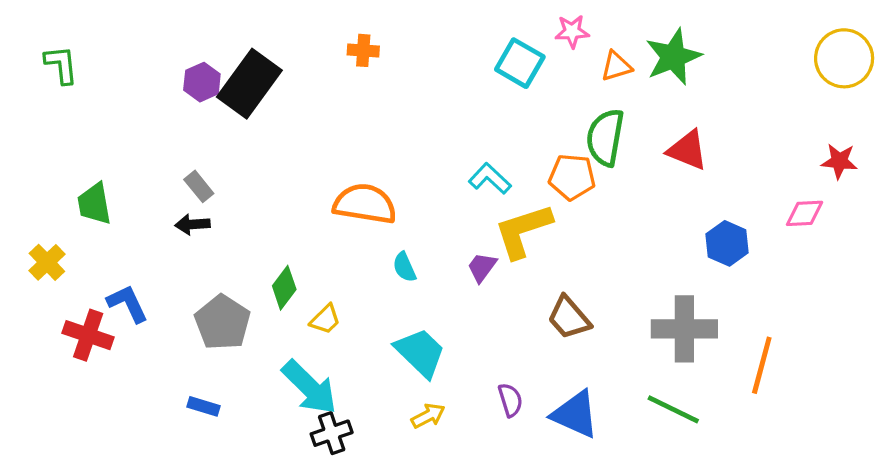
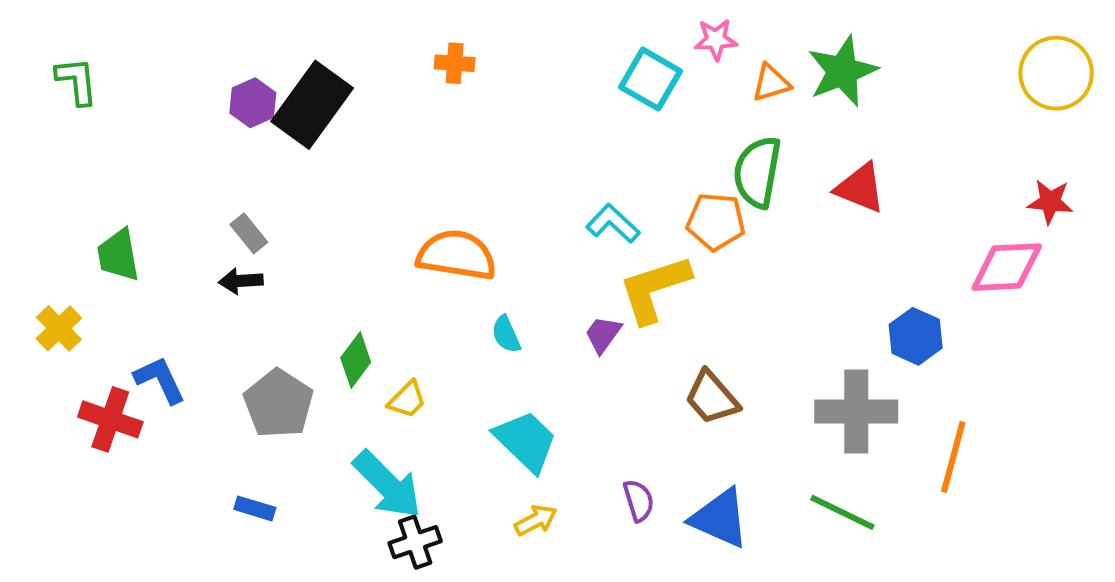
pink diamond: (805, 213) -> (1007, 267), size x1.5
blue hexagon: (727, 243) -> (916, 336), moved

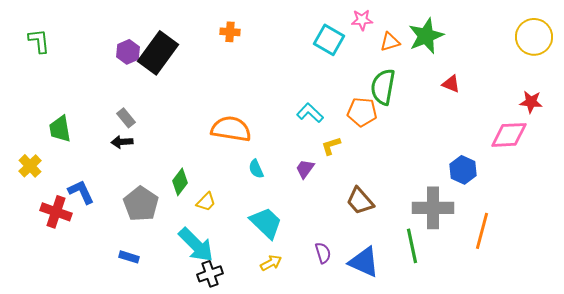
red triangle: (860, 188) -> (451, 84), moved, size x0.7
yellow L-shape: (654, 289) -> (331, 146), size x0.5
green line: (842, 512) -> (412, 246), moved, turned 52

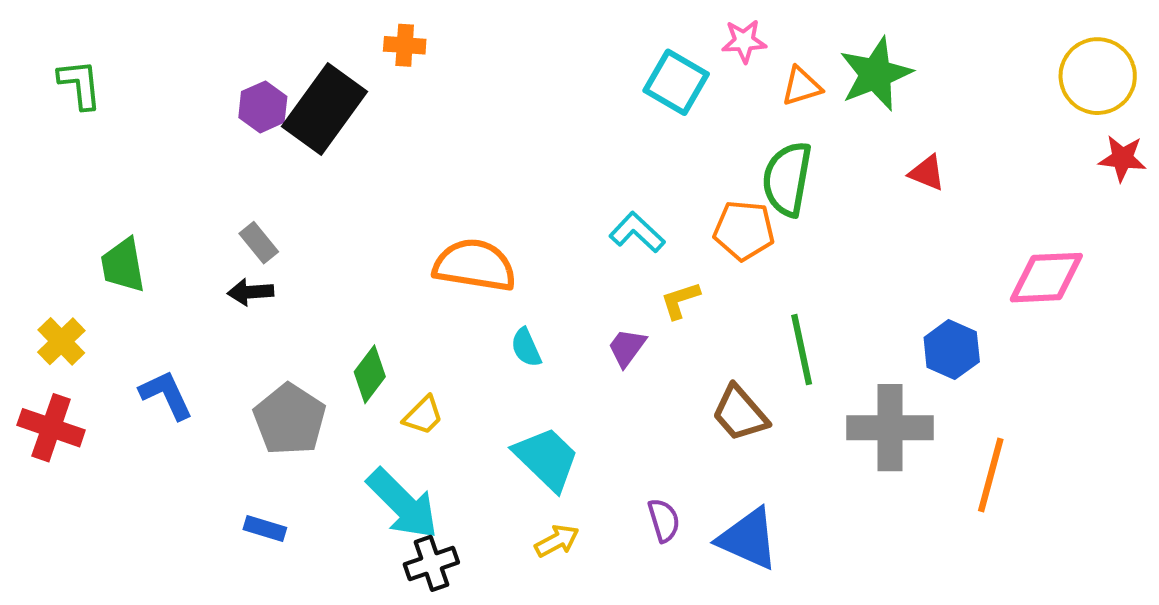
orange cross: (230, 32) -> (405, 45), moved
red star: (531, 102) -> (1122, 158), moved
red cross: (56, 212) -> (51, 428), moved
green line: (412, 246) -> (802, 350), moved

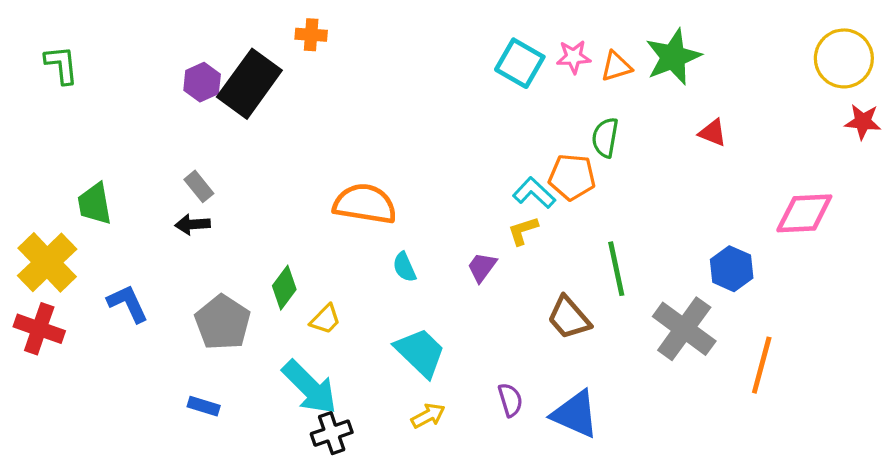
pink star: (744, 41) -> (574, 57), moved
green semicircle: (787, 179) -> (605, 137), size x0.7
cyan L-shape: (637, 232) -> (534, 193), moved
yellow cross: (61, 341) -> (47, 262), size x1.6
gray cross: (890, 428) -> (684, 329), turned 36

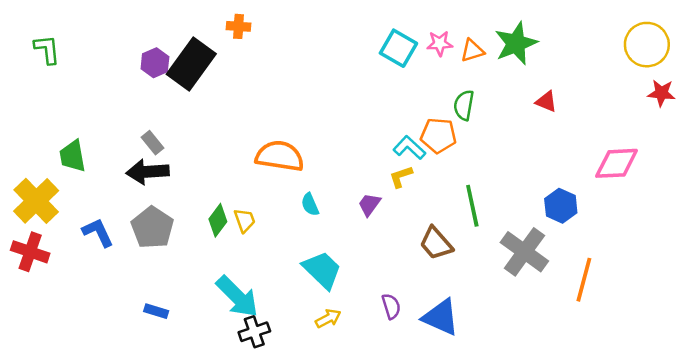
black arrow: (193, 224) -> (148, 172), size x1.6
yellow trapezoid: (325, 319) -> (245, 220), moved, turned -65
gray pentagon: (223, 322) -> (152, 228), moved

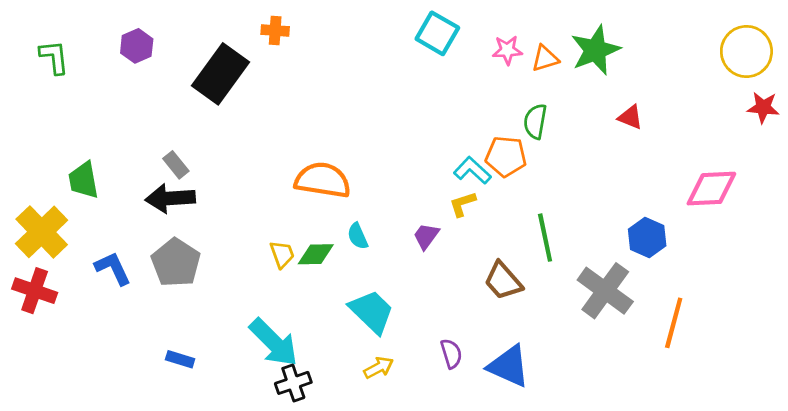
cyan square: (398, 48) -> (437, 33), moved
purple hexagon: (155, 63) -> (137, 46), moved
green diamond: (218, 220) -> (316, 254), moved, turned 52

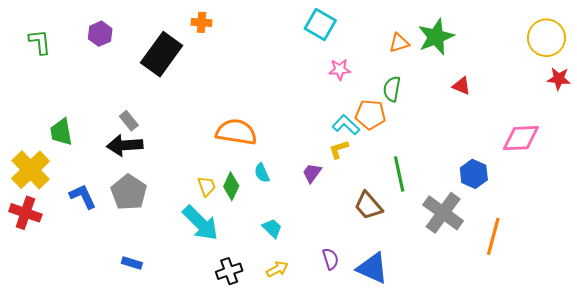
pink star: (507, 50) -> (340, 70), moved
green diamond: (316, 254) -> (231, 186), turned -64
cyan trapezoid: (372, 312) -> (272, 228), size x0.6
cyan arrow: (274, 342) -> (200, 223), moved
black cross: (293, 383) -> (229, 271), moved

